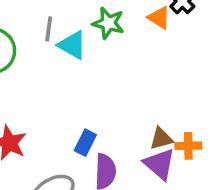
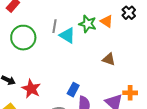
orange triangle: (159, 18) -> (107, 21), moved
brown triangle: (161, 139) -> (109, 59), moved, turned 32

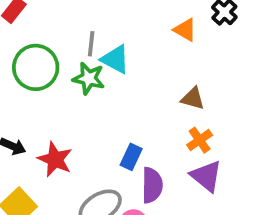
green star: (88, 24) -> (89, 78), moved
orange cross: (130, 93) -> (200, 140), moved, turned -32

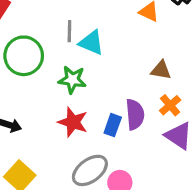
green star: (89, 78) -> (72, 80), moved
red star: (55, 159) -> (73, 122), moved
purple semicircle: (152, 185) -> (135, 114), moved

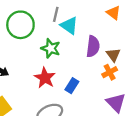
brown triangle: (161, 70) -> (113, 55), turned 32
orange cross: (170, 105) -> (110, 72), moved
purple semicircle: (135, 114) -> (93, 46), moved

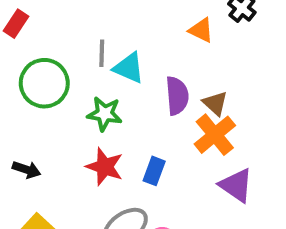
orange cross: (110, 72) -> (215, 135), size x1.5

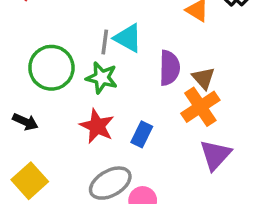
gray line: (102, 53) -> (105, 42), moved
green circle: (44, 83) -> (51, 68), moved
purple triangle: (236, 185) -> (215, 155), turned 32

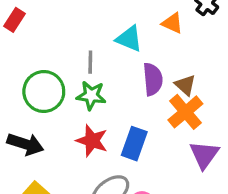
cyan triangle: (128, 38) -> (129, 39), moved
black arrow: (25, 122) -> (25, 144), size x1.5
blue rectangle: (142, 134) -> (134, 144), size x1.4

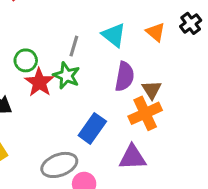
green circle: (44, 92) -> (26, 60), size x0.6
red star: (92, 141) -> (39, 82), moved
purple triangle: (204, 155) -> (132, 157), moved, turned 36

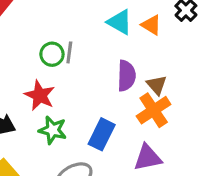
cyan triangle: (114, 35) -> (120, 22), moved
green circle: (26, 60) -> (52, 54), moved
green star: (66, 76) -> (53, 130), moved

